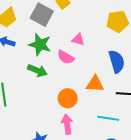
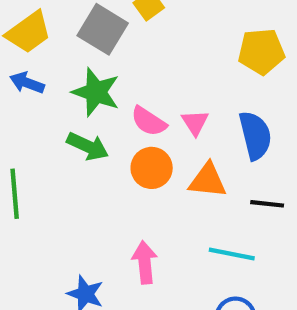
pink triangle: (78, 40) -> (195, 123), moved, turned 40
orange circle: (68, 98) -> (152, 168), moved

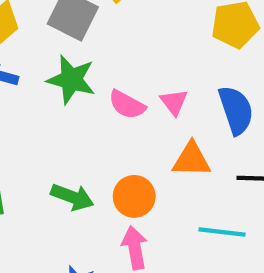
green arrow: (88, 146) -> (72, 197), moved
orange circle: (152, 168) -> (134, 196), moved

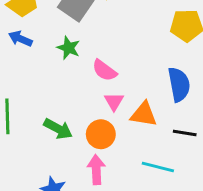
green star: (71, 80) -> (68, 48), size x0.7
pink triangle: (174, 102) -> (114, 102), moved

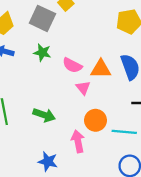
orange triangle: (144, 114) -> (101, 69), moved
orange circle: (101, 134) -> (95, 120), moved

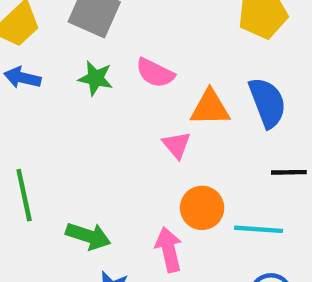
pink semicircle: (72, 65) -> (155, 73), moved
green arrow: (44, 115) -> (88, 236), moved

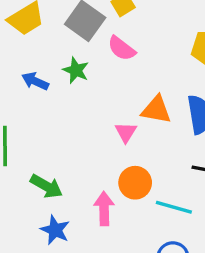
pink semicircle: (155, 73) -> (122, 48), moved
blue arrow: (22, 78) -> (35, 81), moved

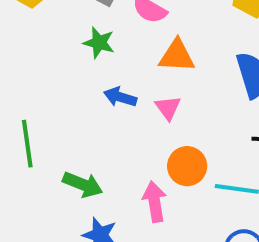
blue arrow: (35, 81) -> (120, 97), moved
orange triangle: (156, 110) -> (177, 56), moved

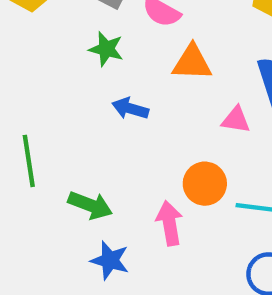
pink triangle: (168, 108) -> (236, 120), moved, turned -44

